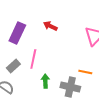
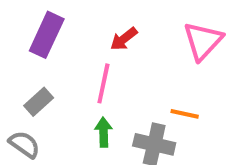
red arrow: (50, 26) -> (124, 39), moved, turned -64
pink line: (33, 59) -> (103, 83), moved

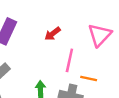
pink line: (103, 83) -> (69, 60), moved

